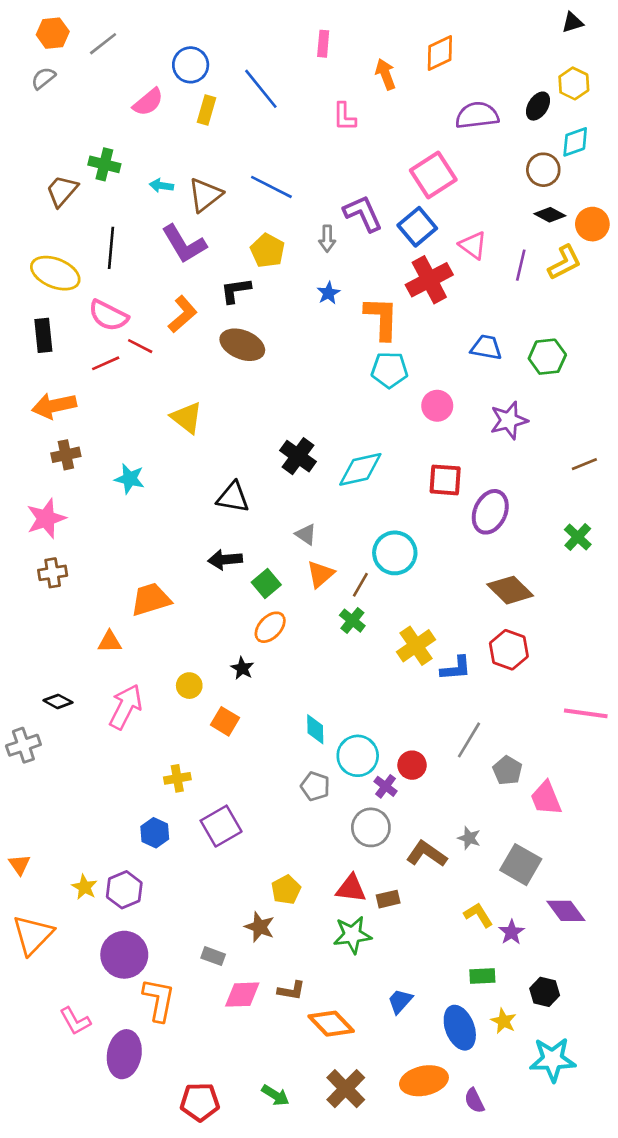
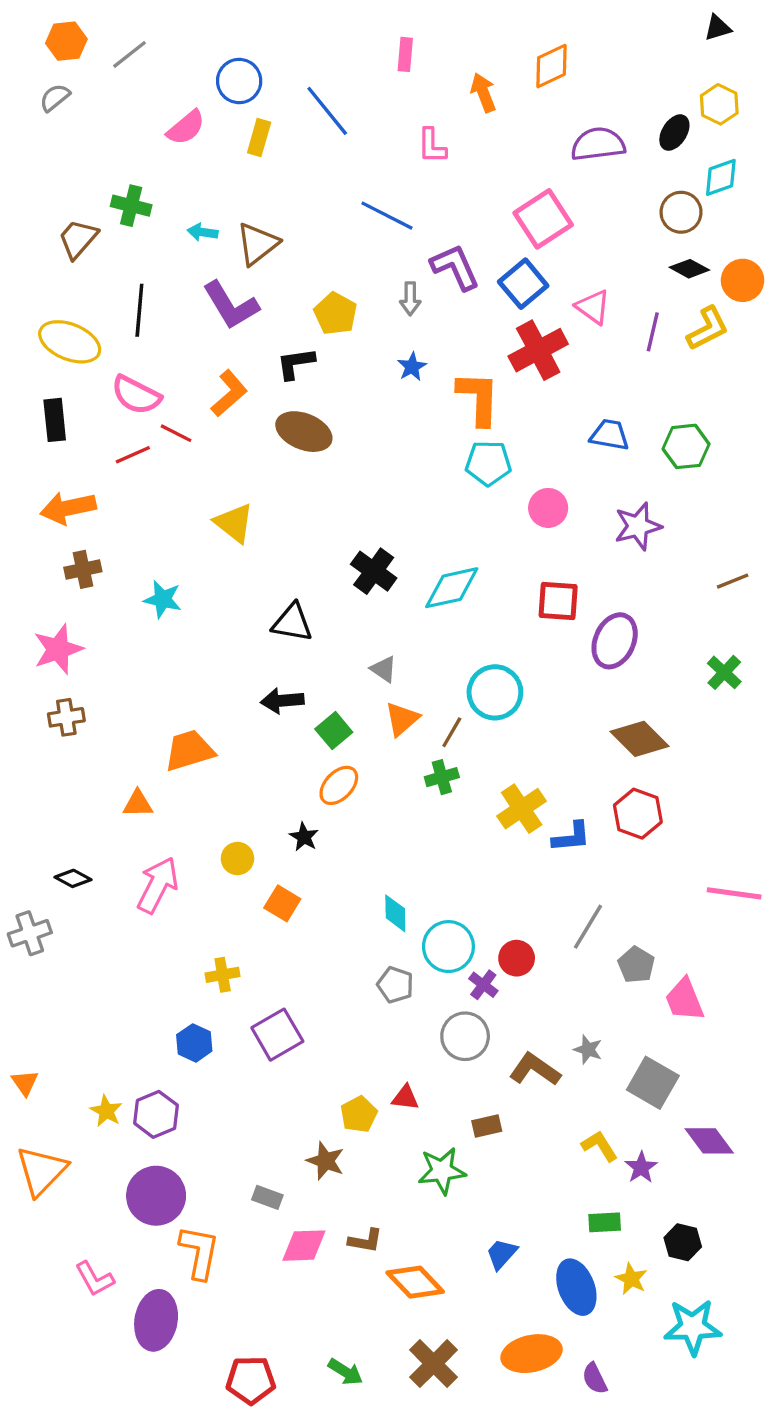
blue line: (271, 187) -> (387, 216), moved
green cross: (352, 621) -> (442, 777), turned 35
red triangle: (351, 888) -> (405, 1098), moved, size x0.7

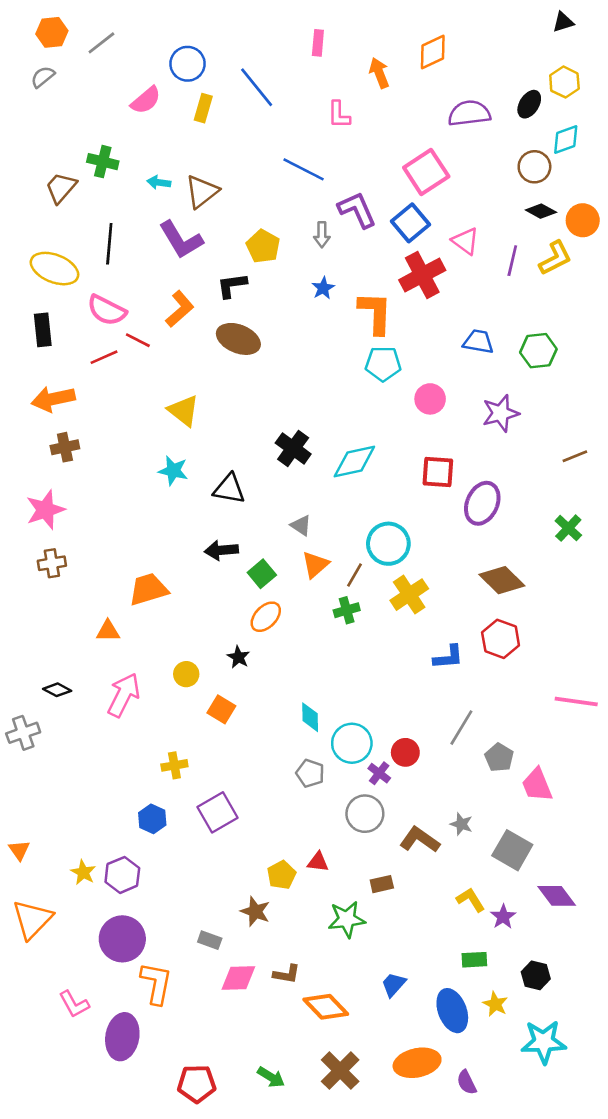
cyan star: (163, 599) -> (173, 471), moved
yellow cross: (522, 809) -> (409, 595), moved

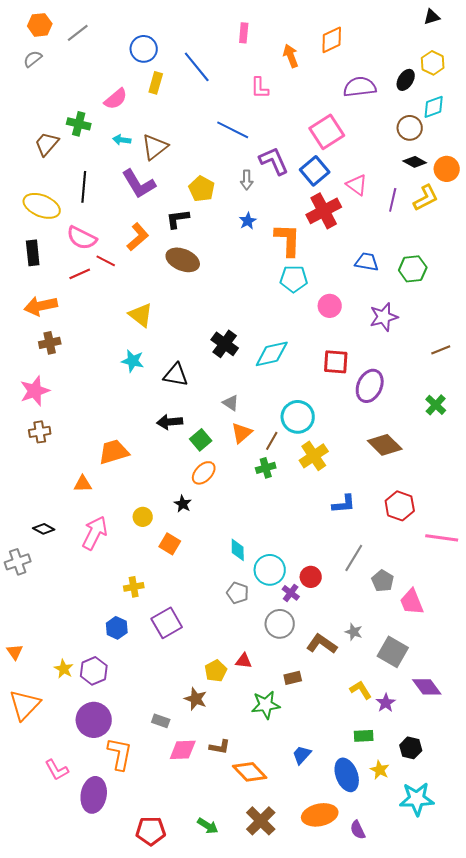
pink semicircle: (146, 100) -> (116, 99), moved
red hexagon: (501, 639) -> (400, 506), moved

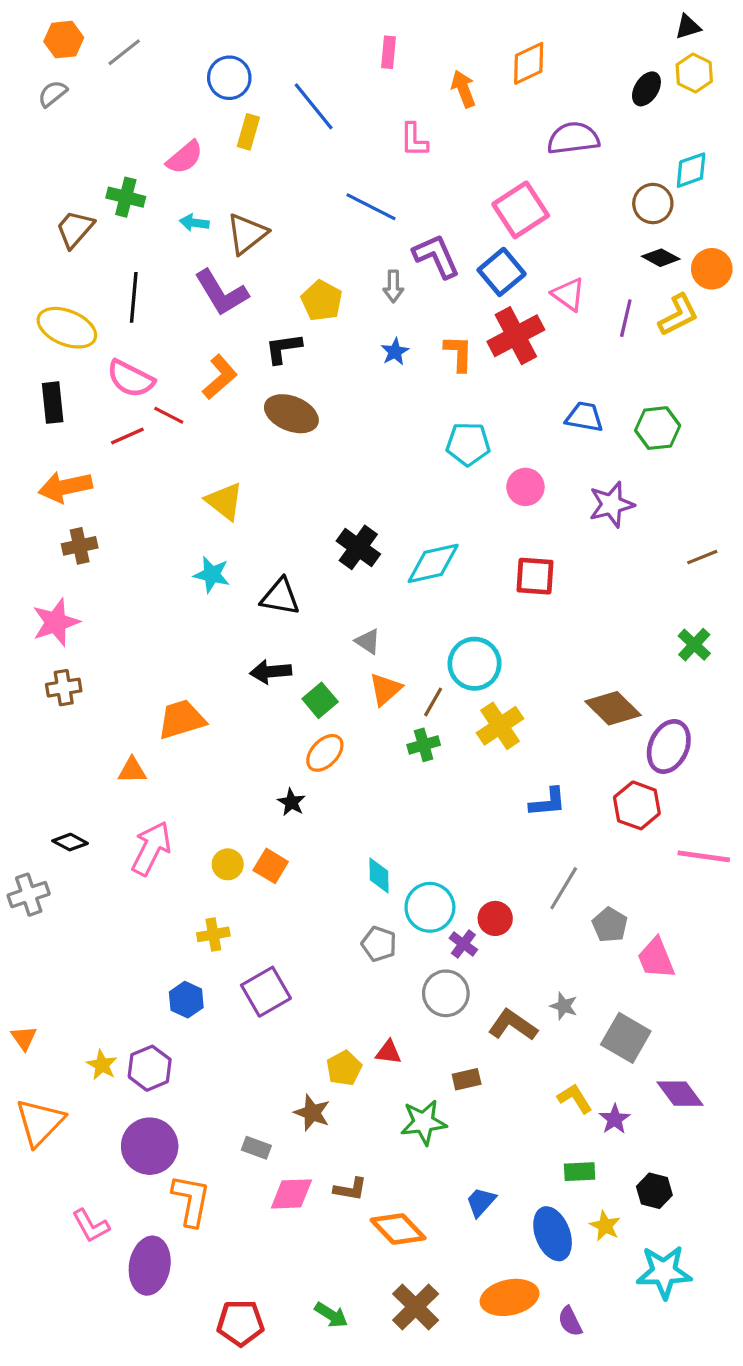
yellow hexagon: (433, 63) -> (694, 73), moved
black ellipse: (406, 80) -> (646, 89), moved
orange L-shape: (288, 240) -> (459, 353), moved, size x0.7
purple ellipse: (370, 386) -> (669, 747), moved
yellow circle: (143, 517) -> (228, 864), moved

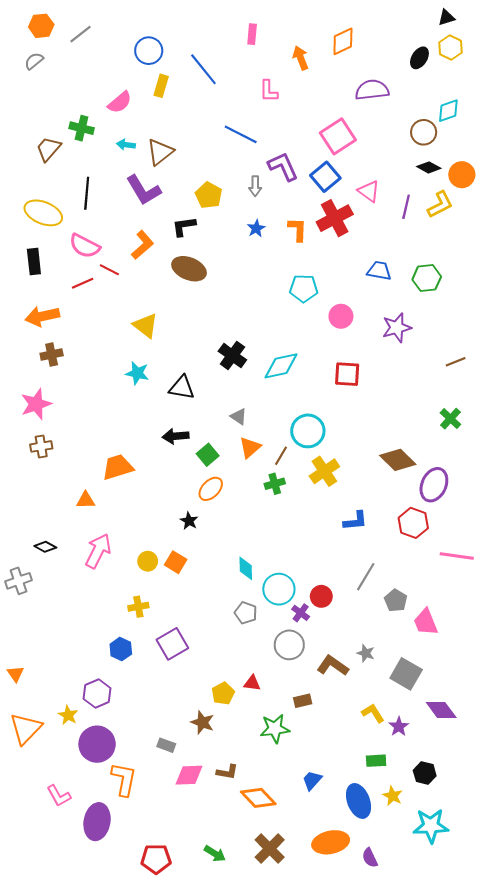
yellow star: (102, 1065) -> (68, 715), moved

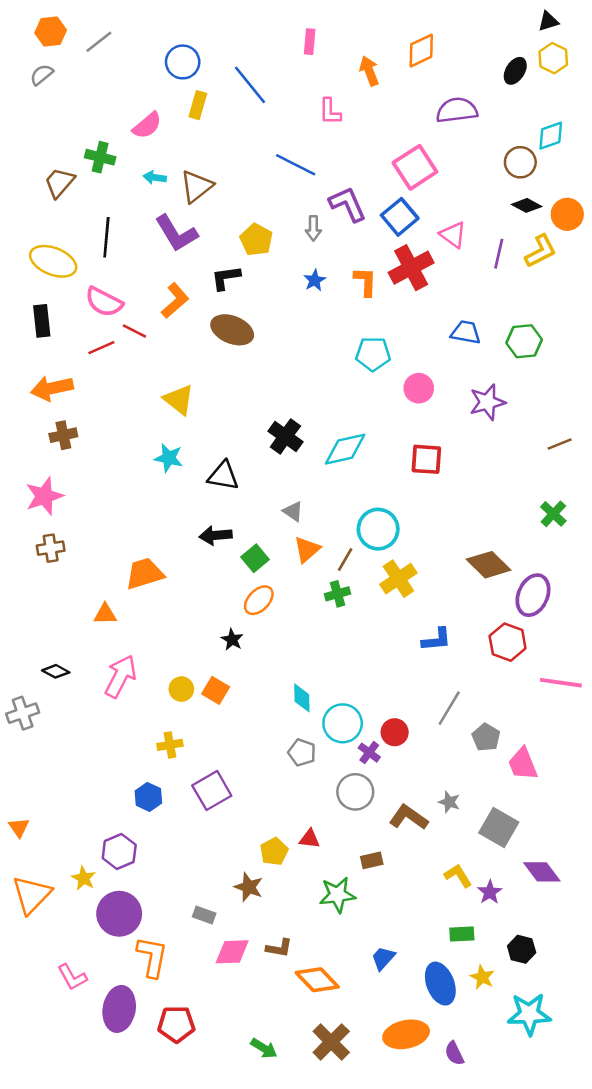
red pentagon: (156, 859) -> (176, 1024), moved

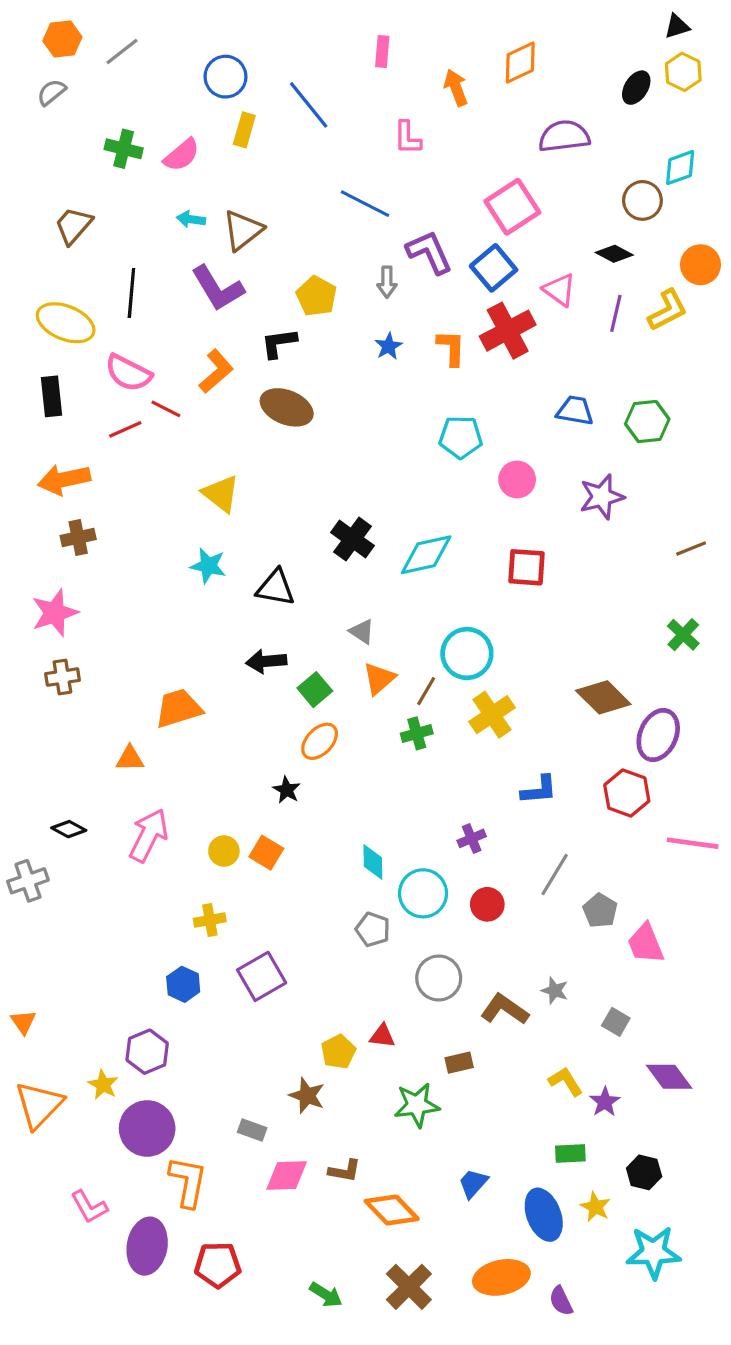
green cross: (100, 157) -> (124, 149), moved
black diamond: (527, 205) -> (614, 254), moved
purple cross: (369, 753) -> (472, 838), moved, turned 30
gray square: (499, 827) -> (616, 1022), size x0.6

